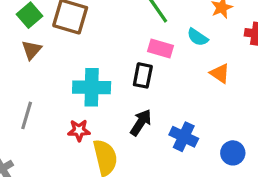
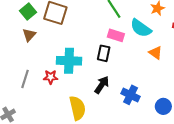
cyan semicircle: (197, 37) -> (141, 28), size x1.5
red star: (79, 130) -> (51, 77), moved

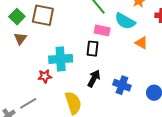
gray line: (25, 79) -> (28, 103), moved, turned 48

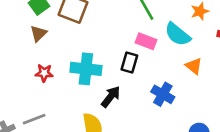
red star: (45, 76) -> (44, 73), moved
black arrow: (94, 79) -> (111, 97), moved
blue cross: (122, 85) -> (163, 94), moved

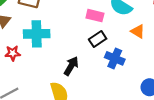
black rectangle: (129, 63) -> (98, 39), moved, turned 48
cyan cross: (86, 69) -> (37, 34), moved

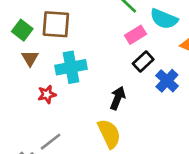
pink rectangle: (95, 16) -> (136, 35), turned -36
blue cross: (115, 58) -> (167, 81), turned 30

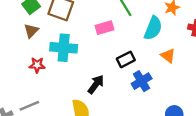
cyan semicircle: (164, 19) -> (153, 28), turned -105
pink rectangle: (136, 35) -> (105, 28), moved

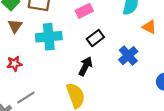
black rectangle: (126, 59) -> (95, 38), moved
red star: (37, 65) -> (14, 64), moved

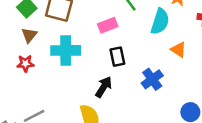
black rectangle: (95, 38) -> (117, 57), turned -70
red star: (14, 64) -> (25, 63), moved

